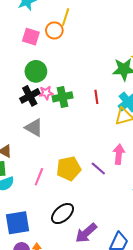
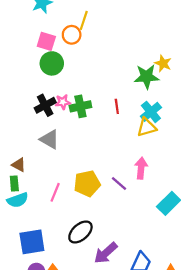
green circle: (36, 71) -> (52, 63), moved

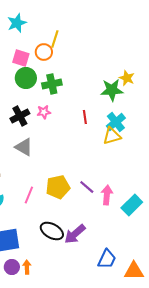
pink star: (63, 102) -> (44, 112), moved
green cross: (80, 106) -> (52, 84), moved
pink arrow: (141, 168) -> (107, 195), moved
black ellipse: (80, 232) -> (52, 231), turned 70
purple arrow: (106, 253) -> (75, 234), moved

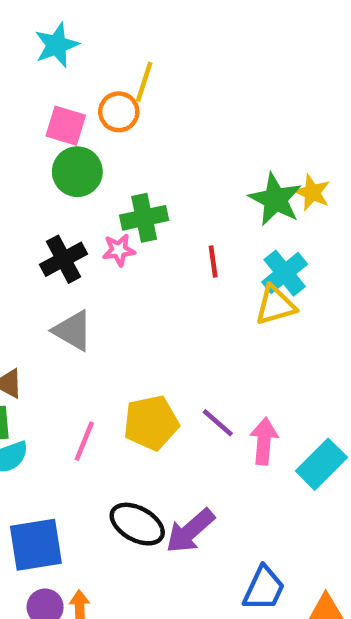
yellow star: (127, 78) -> (312, 192), moved
green cross: (52, 84) -> (144, 218), moved
green star: (112, 90) -> (275, 199), turned 30

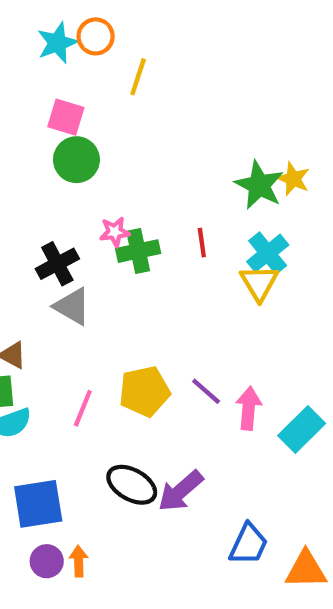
orange circle: (119, 112) -> (96, 36), moved
green cross: (144, 218) -> (138, 251), moved
black cross: (64, 259) -> (57, 264), moved
yellow triangle: (275, 305) -> (259, 283), turned -45

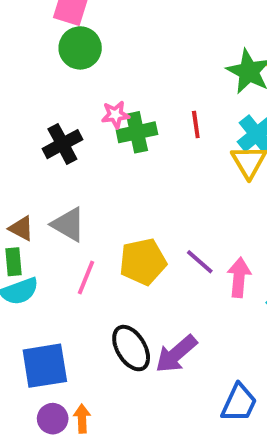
gray triangle: (72, 306) -> (68, 224), moved
black ellipse: (132, 485) -> (131, 348), turned 30

